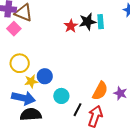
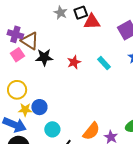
black star: (88, 22) -> (44, 57), moved
cyan rectangle: (101, 22) -> (104, 63), turned -48

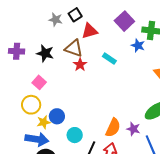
red triangle: (92, 22) -> (90, 31), moved
brown triangle: (30, 41) -> (74, 48), moved
pink square: (17, 55) -> (39, 82), moved
black star: (44, 57) -> (45, 53), moved, turned 30

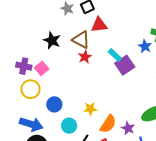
purple square: (124, 21) -> (125, 65), moved
purple cross: (17, 51) -> (24, 66), moved
yellow star: (44, 122) -> (90, 109), moved

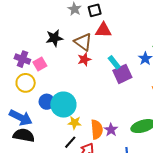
black star: (52, 40) -> (54, 38), turned 30
yellow star: (90, 109) -> (75, 123), moved
orange semicircle: (108, 124) -> (97, 129), turned -48
cyan circle: (69, 126) -> (63, 105), moved, size x1.6
purple star: (128, 128) -> (111, 130), moved

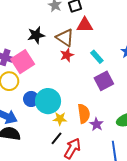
pink square: (40, 64) -> (23, 62), size x1.6
purple square: (122, 74) -> (104, 81), moved
orange semicircle: (97, 129) -> (84, 114), moved

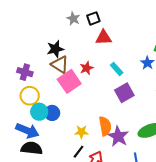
brown triangle: (65, 38) -> (60, 64), moved
pink square: (23, 62) -> (69, 81), moved
cyan circle: (48, 101) -> (39, 112), moved, size x0.7
purple star: (97, 124) -> (118, 136), size x1.5

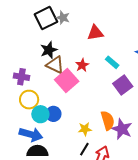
black square: (93, 18) -> (46, 18), moved, size x1.6

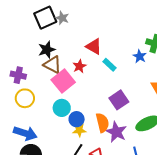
red triangle: (95, 33) -> (94, 46), moved, turned 36
purple square: (123, 85) -> (119, 100), moved
cyan circle: (40, 114) -> (62, 108), moved
blue circle: (53, 114) -> (77, 119), moved

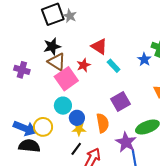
yellow circle: (25, 98) -> (43, 127), moved
purple star: (116, 132) -> (126, 142), moved

